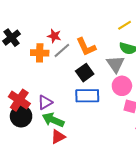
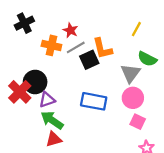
yellow line: (125, 25) -> (136, 29), moved, turned -40
black square: (85, 73) -> (89, 60), moved
black circle: (21, 116) -> (35, 82), moved

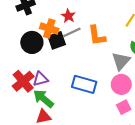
black square: (89, 60) -> (57, 40), moved
black circle: (35, 82) -> (32, 42), moved
red cross: (20, 92) -> (23, 81), moved
pink square: (138, 122) -> (124, 107), turned 32

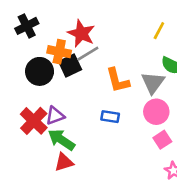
red star: (68, 16) -> (81, 33), size x1.5
orange L-shape: (97, 36) -> (118, 80), moved
blue rectangle: (84, 84) -> (110, 117), size x0.6

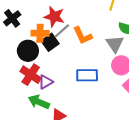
orange L-shape: (118, 80) -> (83, 36), moved
blue rectangle: (110, 117) -> (87, 75), size x1.5
red cross: (34, 121) -> (31, 75), moved
green arrow: (61, 140) -> (39, 102), moved

